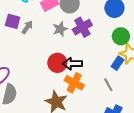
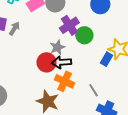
gray star: (60, 29) -> (57, 47), moved
green circle: (121, 36) -> (84, 35), moved
gray line: (108, 85) -> (94, 90), moved

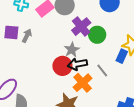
orange cross: (65, 81) -> (83, 83), turned 30
gray line: (94, 90) -> (102, 70), moved

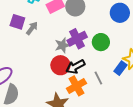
purple cross: (81, 27) -> (77, 39), moved
gray star: (72, 50) -> (62, 45), moved
black arrow: (77, 64) -> (75, 67), turned -30

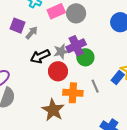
green circle: (101, 42) -> (85, 57), moved
black arrow: (75, 67) -> (40, 56), moved
orange cross: (77, 86) -> (73, 93), turned 30

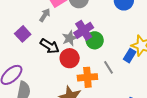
purple square: (18, 26) -> (23, 34), moved, turned 35
gray arrow: (32, 33) -> (45, 15), moved
black arrow: (40, 56) -> (50, 46), turned -114

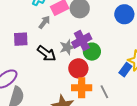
purple square: (23, 34) -> (21, 39), turned 35
red circle: (70, 58) -> (78, 68), moved
gray line: (109, 67) -> (104, 92), moved

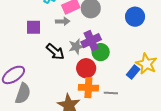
gray arrow: (44, 22) -> (63, 21), moved, turned 48
purple square: (21, 39) -> (33, 27), moved
gray line: (104, 92) -> (111, 93), turned -64

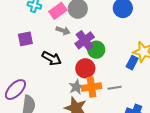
gray arrow: (63, 21) -> (63, 31), moved, turned 32
gray star: (76, 47) -> (76, 87), moved

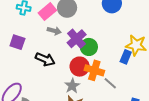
purple square: (25, 39) -> (17, 42), turned 35
orange cross: (91, 87) -> (94, 70), moved, turned 30
gray line: (115, 88) -> (110, 83), turned 56

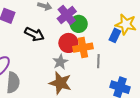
orange cross: (94, 70) -> (83, 48), turned -30
gray line: (110, 83) -> (98, 61), turned 48

